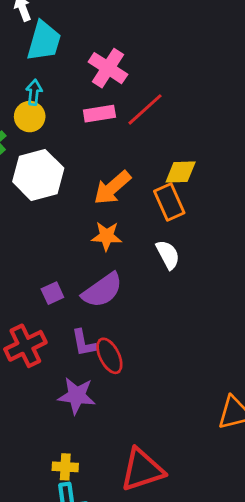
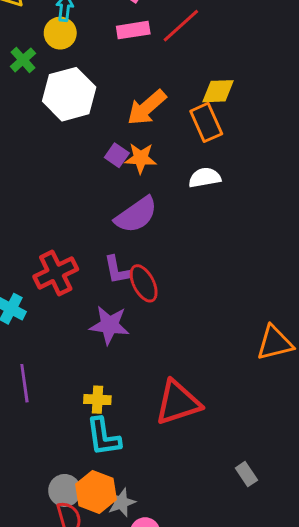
white semicircle: (168, 255) -> (205, 178), turned -72
purple square: (52, 293) -> (117, 155), moved, turned -30

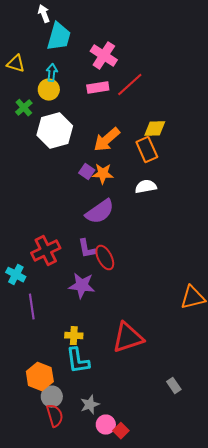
purple line: (24, 383) -> (32, 307), moved
orange hexagon: (96, 492) -> (40, 377), moved

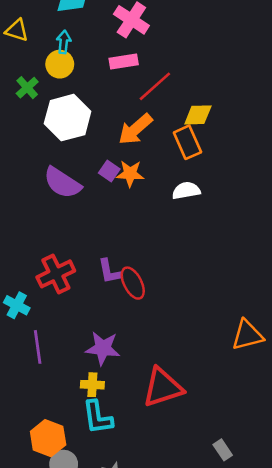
red line: (130, 85) -> (155, 86), moved
purple semicircle: (100, 212) -> (62, 183), moved, turned 68
purple star: (82, 286) -> (103, 348), moved

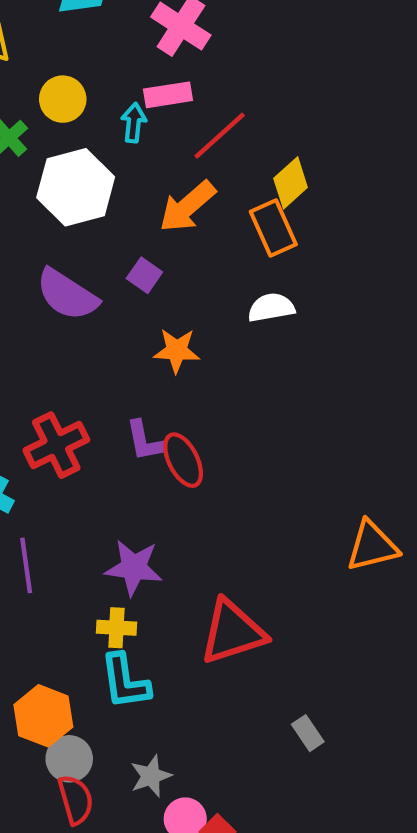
cyan arrow: (64, 42) -> (134, 123), moved
yellow diamond: (198, 115) -> (291, 183), turned -40
orange star: (130, 174) -> (177, 351), moved
gray rectangle: (223, 450) -> (308, 733), moved

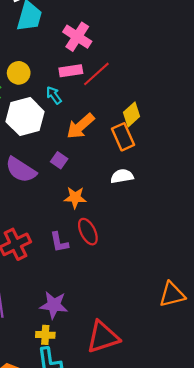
cyan arrow: (134, 123) -> (54, 95), moved, turned -42
red line: (220, 136) -> (96, 74), moved
red ellipse: (183, 460) -> (88, 232), moved

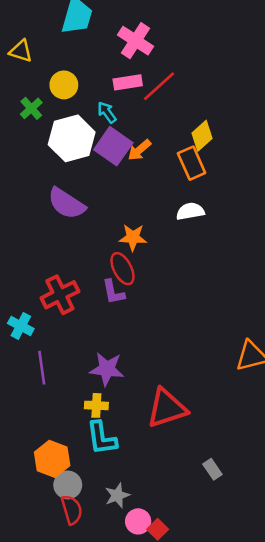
orange arrow: (80, 126) -> (139, 150), size x0.7
purple square: (59, 160) -> (113, 146), moved, size x1.8
red ellipse: (88, 232) -> (122, 269), moved

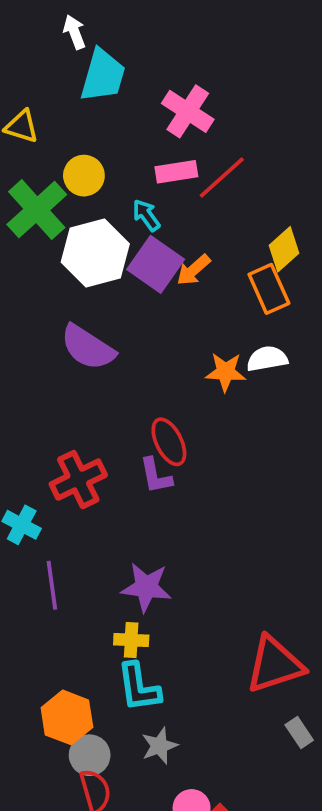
green cross: (31, 108) -> (37, 210), size x1.8
orange star: (133, 237) -> (226, 372), moved
red triangle: (167, 408) -> (275, 665), moved
gray star: (117, 495) -> (159, 746), moved

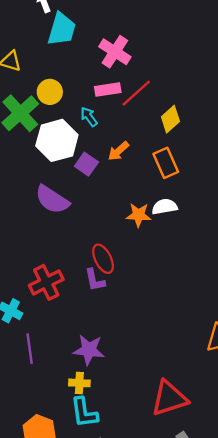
yellow diamond: (284, 249) -> (170, 119), moved
purple square: (156, 264) -> (86, 164), moved, size x0.7

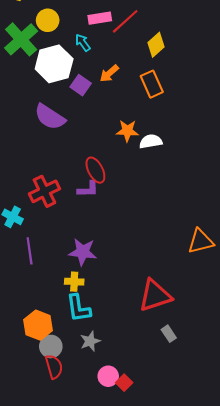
white semicircle: (165, 207) -> (151, 141), moved
purple L-shape: (95, 280) -> (88, 189), turned -80

